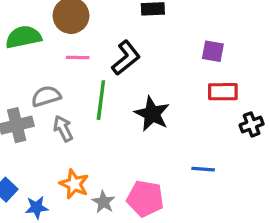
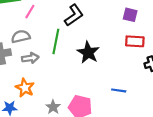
pink line: (78, 58) -> (30, 12), moved, turned -64
gray arrow: (63, 129) -> (30, 58), turned 105
orange star: (74, 184) -> (25, 88), moved

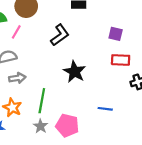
green line: (56, 41) -> (42, 101), moved

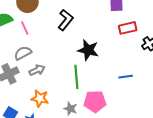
pink line: (16, 32) -> (25, 28), turned -40
green line: (42, 101) -> (76, 77), moved

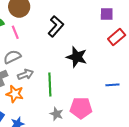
red rectangle: (128, 28) -> (117, 37), turned -30
green line: (76, 77) -> (50, 84), moved
orange star: (40, 98) -> (15, 94), moved

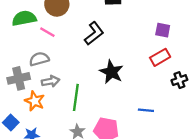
purple square: (107, 14) -> (163, 30), moved
pink line: (15, 32) -> (47, 32), turned -48

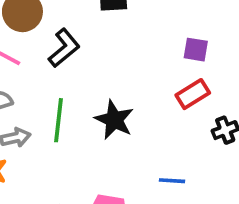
black L-shape: (94, 33) -> (64, 48), moved
green line: (76, 97) -> (59, 120), moved

